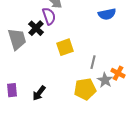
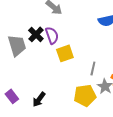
purple semicircle: (49, 16) -> (52, 35), moved
purple rectangle: (12, 90) -> (12, 96), turned -32

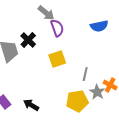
purple semicircle: (52, 35) -> (57, 28), moved
black arrow: (39, 99) -> (31, 105), turned 84

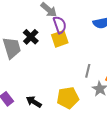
yellow square: (57, 59) -> (60, 39), moved
yellow pentagon: (77, 101) -> (68, 98), moved

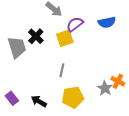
purple semicircle: (60, 25) -> (75, 24), moved, turned -108
gray line: (88, 71) -> (62, 70), moved

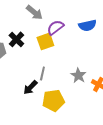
gray star: (105, 88) -> (78, 75), moved
black arrow: (39, 101) -> (30, 87), moved, turned -77

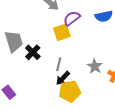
black cross: (16, 39) -> (33, 52), moved
black arrow: (30, 87) -> (63, 78), moved

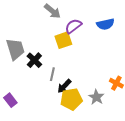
gray line: (59, 64) -> (52, 74), moved
gray star: (95, 66) -> (96, 97), moved

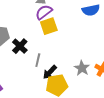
purple semicircle: (73, 26) -> (44, 12), moved
gray star: (96, 97) -> (82, 68), moved

